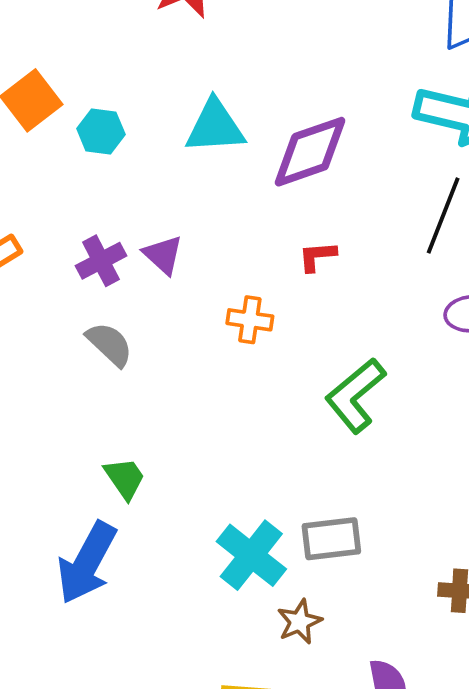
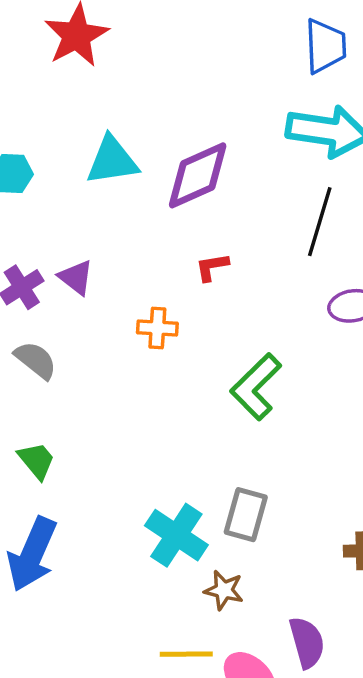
green trapezoid: (125, 478) -> (37, 461), moved
gray rectangle: (331, 539) -> (246, 515), turned -63
brown star: (299, 622) -> (224, 590), turned -30

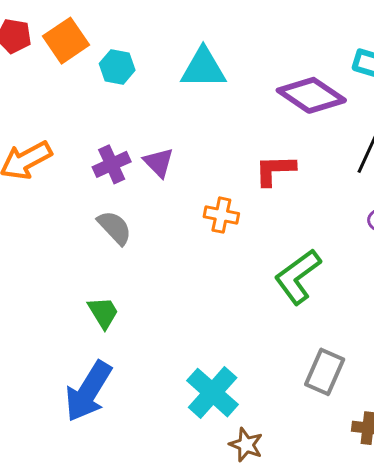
purple diamond: (198, 175) -> (311, 95), moved, turned 50
red L-shape: (212, 267) -> (275, 170), size x1.4
gray rectangle: (246, 515) -> (325, 372), moved

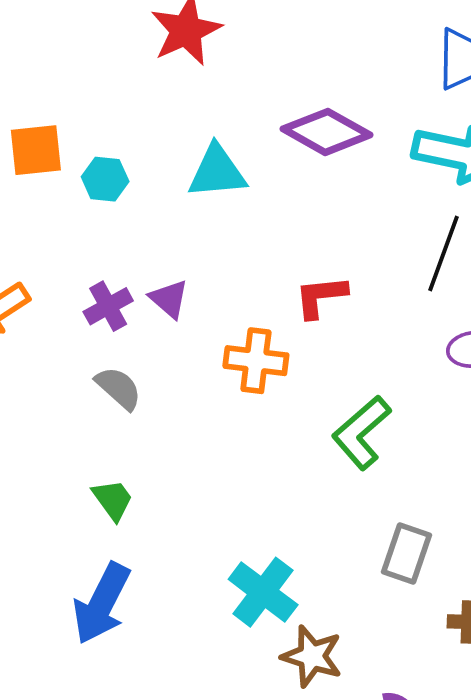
orange square: (66, 41) -> (36, 150), turned 33
purple diamond: (311, 95) -> (326, 132), moved
orange cross: (221, 215) -> (256, 361), size x1.4
brown star: (246, 445) -> (312, 656), size x1.4

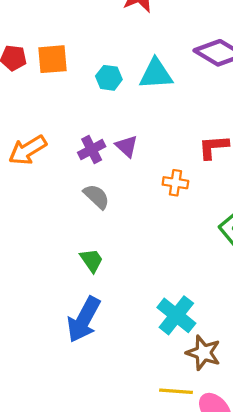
cyan hexagon: (105, 179) -> (109, 78), moved
orange cross: (256, 361) -> (175, 183), size x0.7

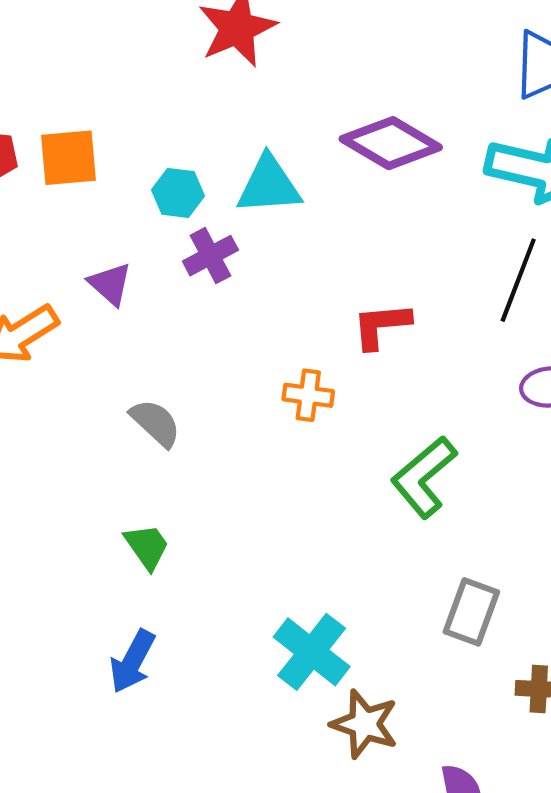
purple triangle: (127, 146) -> (110, 284), moved
purple cross: (92, 150) -> (210, 256), moved
blue arrow: (84, 320) -> (132, 661), size x0.7

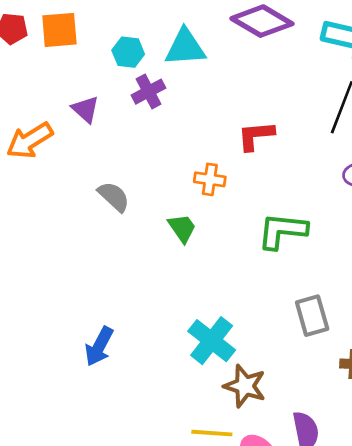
green L-shape: (424, 477) -> (282, 231), turned 46
green trapezoid: (147, 547) -> (182, 228), moved
gray rectangle: (471, 612) -> (312, 316), turned -36

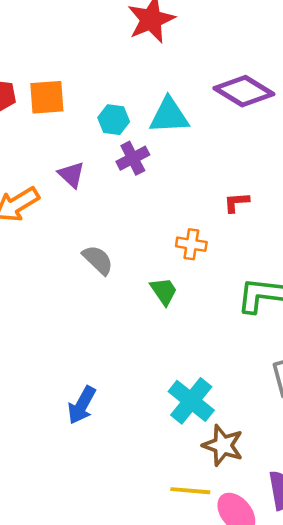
red L-shape: (256, 136) -> (236, 202), size x0.7

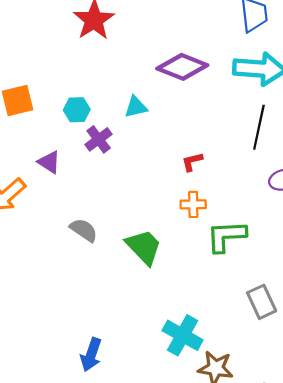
cyan triangle: (169, 116) -> (136, 107), moved, size x0.7
orange cross: (191, 244) -> (193, 204), moved
green trapezoid: (164, 291) -> (144, 247), size x1.5

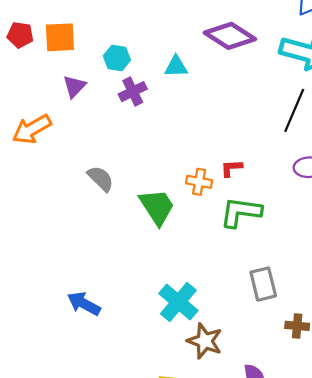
purple triangle: (49, 162) -> (74, 86), moved, turned 30
red L-shape: (192, 162) -> (231, 168), moved
orange cross: (193, 204) -> (199, 182), moved
blue arrow: (91, 355) -> (84, 304), turned 88

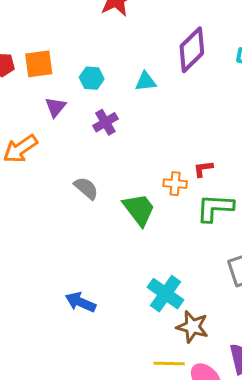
purple diamond: (230, 36) -> (192, 50), turned -72
purple cross: (133, 92) -> (105, 122), moved

